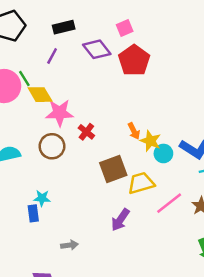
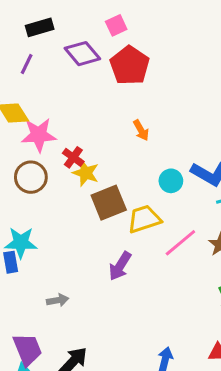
orange arrow: (134, 131) -> (141, 130), moved
yellow star: (150, 141) -> (86, 173), moved
cyan star: (42, 198) -> (21, 243), size x1.5

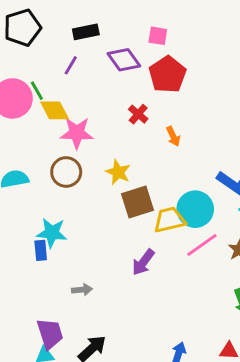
pink square: (116, 25) -> (158, 36), turned 30
red cross: (73, 157) -> (138, 114), moved
cyan circle: (171, 181) -> (195, 209), moved, size x1.6

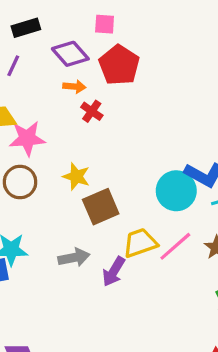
orange arrow: (173, 136) -> (74, 87), moved, turned -54
cyan circle: (195, 209) -> (176, 191), moved
yellow trapezoid: (170, 220) -> (140, 243), moved
gray arrow: (82, 290) -> (74, 258), moved, size x1.4

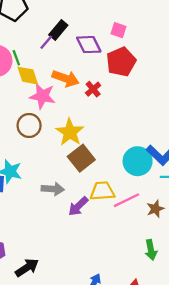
black rectangle: (26, 28) -> (58, 30), moved, turned -48
orange arrow: (74, 87) -> (66, 78), moved, size x1.6
yellow star: (76, 176) -> (70, 132), size x1.4
brown square: (101, 207) -> (81, 158), turned -30

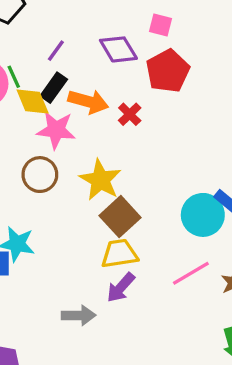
black rectangle: (58, 30) -> (54, 88), moved
gray arrow: (53, 189) -> (79, 315), moved
yellow trapezoid: (102, 191) -> (119, 254), moved

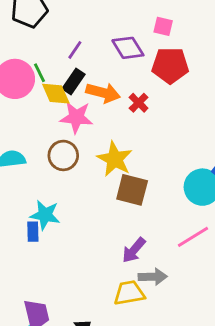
red pentagon: (168, 71) -> (170, 65), turned 30
brown square: (120, 217) -> (132, 190), turned -32
yellow trapezoid: (119, 254) -> (129, 293), moved
gray arrow: (79, 315) -> (153, 277), moved

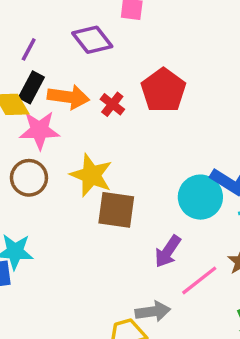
red pentagon: (170, 65) -> (163, 90), moved, turned -30
pink line: (193, 237) -> (199, 280), moved
purple arrow: (134, 250) -> (168, 251), moved

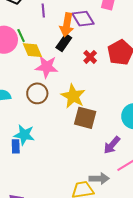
purple line: (29, 49) -> (43, 11), moved, turned -40
black rectangle: (31, 87) -> (64, 43), moved
orange arrow: (68, 97) -> (67, 25), moved, turned 85

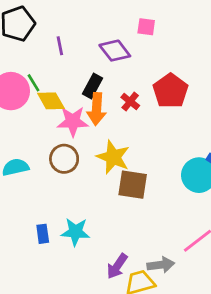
orange arrow: (67, 25) -> (97, 109), moved
cyan star: (24, 135) -> (75, 232), moved
purple arrow: (112, 145) -> (117, 266), moved

